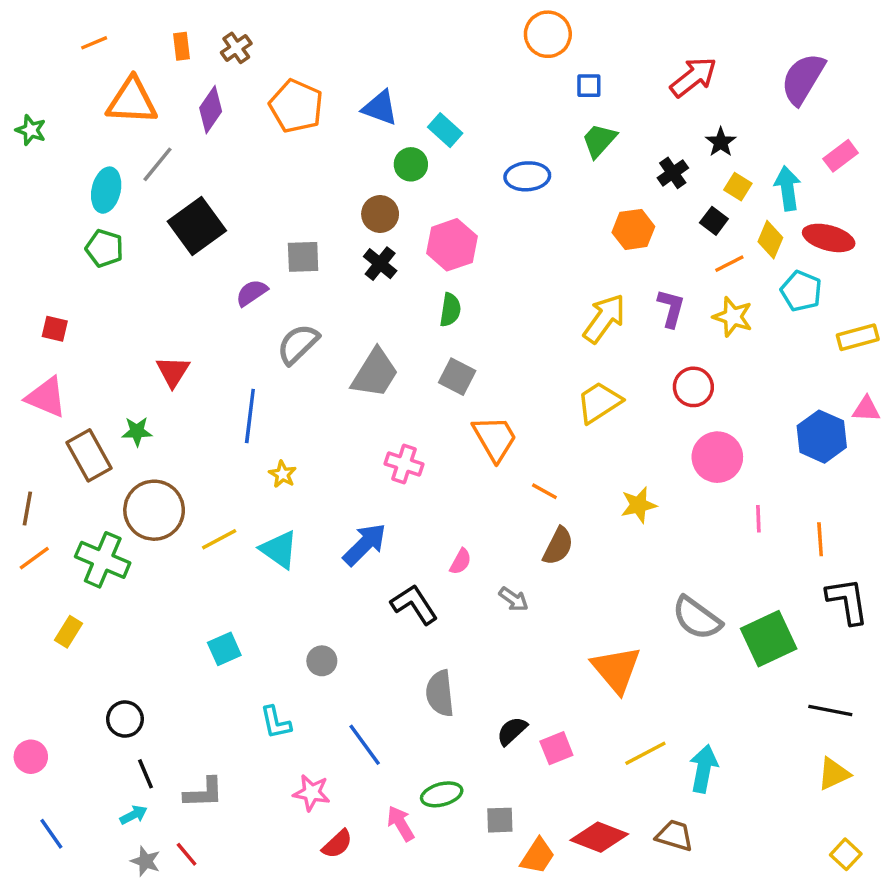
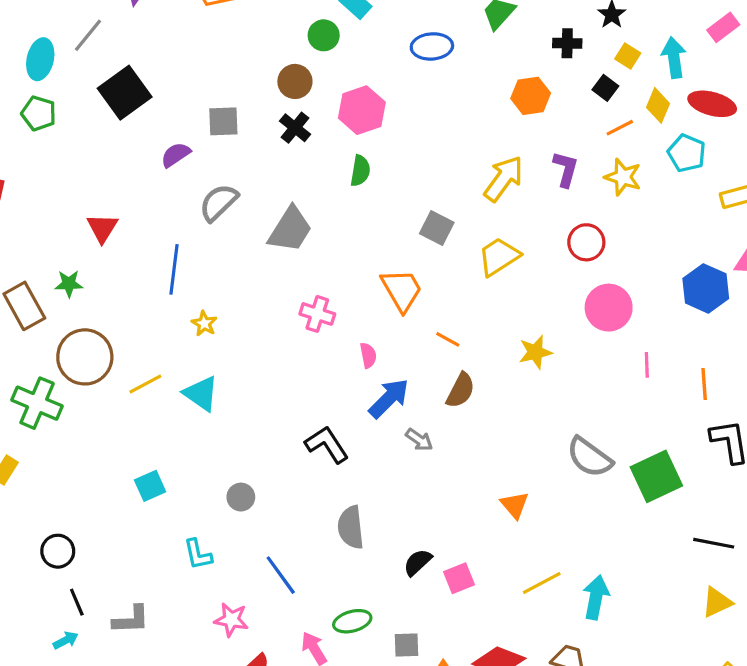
black cross: (673, 173) -> (567, 43), turned 36
gray square: (457, 377) -> (437, 228), moved
blue arrow: (365, 544) -> (389, 398), moved
pink semicircle: (461, 562) -> (368, 355), moved, turned -40
orange triangle: (616, 669) -> (515, 505), size x0.6

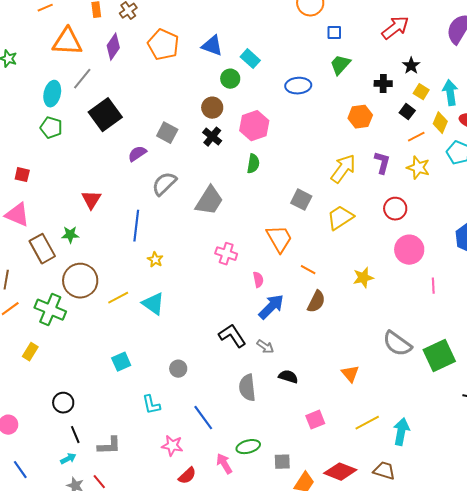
gray square: (223, 121) -> (167, 133), turned 30
gray arrow: (419, 440) -> (265, 347), moved
black semicircle: (418, 562) -> (288, 377), moved, turned 60

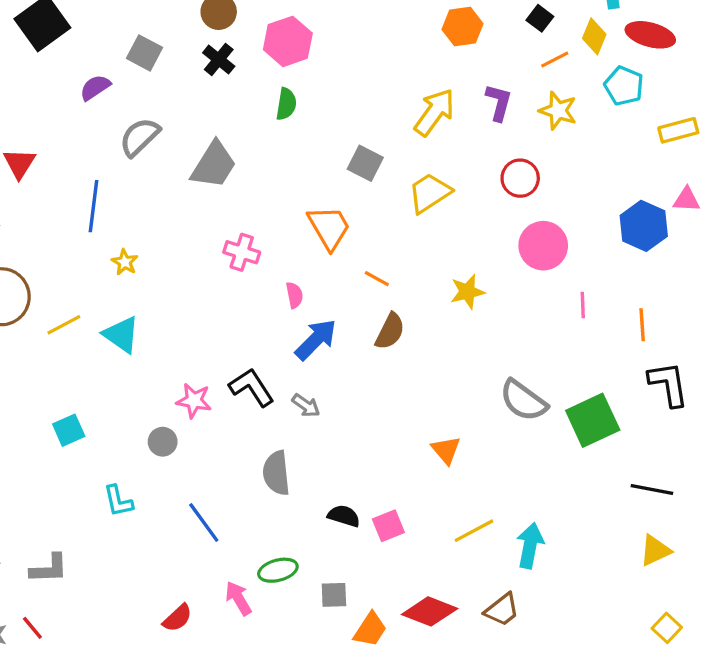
black semicircle: (288, 377) -> (344, 516), moved
pink star: (172, 446) -> (194, 401), moved
brown trapezoid: (384, 471) -> (502, 610), turned 125

